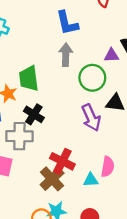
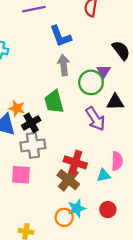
purple triangle: (111, 55) -> (104, 71), moved, turned -48
green trapezoid: (29, 78) -> (54, 102), moved
black cross: (34, 114) -> (31, 123), moved, turned 36

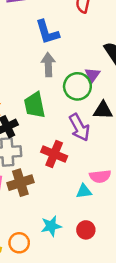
pink semicircle: (117, 161) -> (100, 176), turned 78
red cross: (75, 162) -> (54, 154), moved
brown cross: (68, 180) -> (20, 183), moved, turned 30
orange circle: (64, 217) -> (19, 243), moved

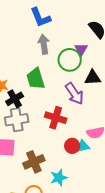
brown cross: (20, 183) -> (34, 162), moved
red circle: (86, 230) -> (72, 146), moved

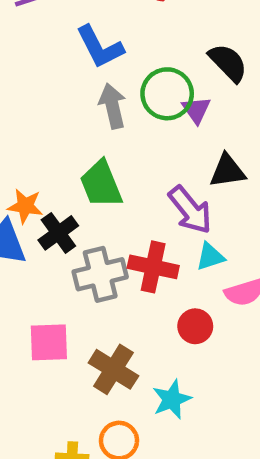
green circle: (70, 60) -> (167, 94), moved
gray cross: (17, 120) -> (100, 274), moved
cyan triangle: (83, 146) -> (210, 257), moved
brown cross: (34, 162) -> (113, 369), turned -30

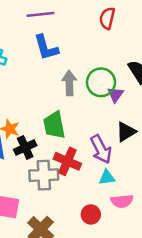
blue L-shape: (100, 47) -> (46, 48), moved
black triangle: (227, 171) -> (126, 132), turned -35
red cross: (153, 267) -> (67, 161), moved

